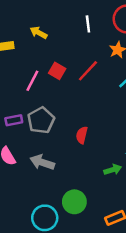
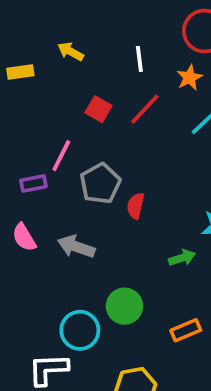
white line: (88, 24) -> (139, 59), moved
pink line: (32, 81) -> (61, 156), moved
gray pentagon: (41, 120) -> (100, 183), moved

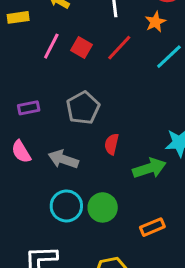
pink line: (61, 156) -> (51, 46), moved
red semicircle: (136, 206) -> (112, 144), moved
green arrow: (182, 258) -> (149, 168), size x1.5
cyan circle: (80, 330) -> (66, 206), moved

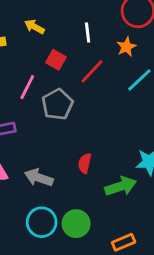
pink line: (51, 46) -> (27, 87), moved
red square: (81, 48) -> (56, 60), moved
gray pentagon: (83, 108) -> (57, 104), moved

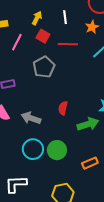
yellow arrow: (34, 27) -> (37, 18), moved, turned 88
red line: (92, 71) -> (68, 44), turned 48
pink line: (27, 87) -> (17, 42), moved

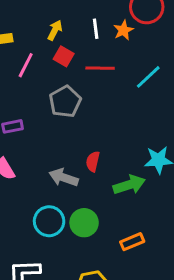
orange star: (92, 27) -> (123, 30), moved
gray arrow: (31, 118) -> (64, 177), moved

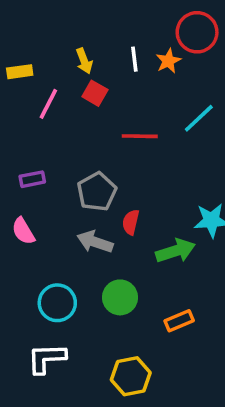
yellow arrow: (55, 30) -> (84, 61), turned 132
red line: (100, 68) -> (140, 136), moved
gray pentagon: (65, 102) -> (97, 192), moved
cyan circle: (49, 221) -> (57, 303), moved

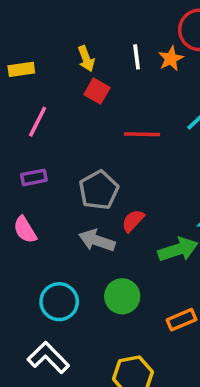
pink line: (48, 104) -> (38, 122), moved
red semicircle: (131, 222) -> (133, 221), turned 30
white L-shape: (47, 358) -> (48, 358), turned 48

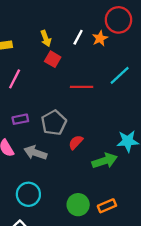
white line: (137, 57) -> (78, 37), turned 35
purple rectangle: (34, 177) -> (20, 119), moved
gray arrow: (97, 240) -> (35, 153), moved
green circle: (122, 296) -> (78, 205), moved

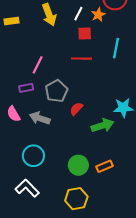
yellow arrow: (46, 38) -> (49, 15), size x1.5
red square: (53, 59) -> (85, 34), moved, turned -32
cyan line: (120, 75) -> (116, 48), turned -36
pink line: (15, 79) -> (38, 65), moved

